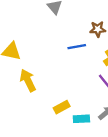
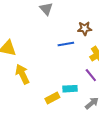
cyan rectangle: (81, 119) -> (70, 89), moved

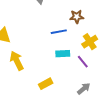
cyan rectangle: (70, 89) -> (63, 54), moved

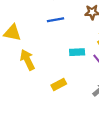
blue line: (59, 32) -> (55, 20), moved

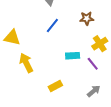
blue line: (55, 20) -> (52, 26), turned -42

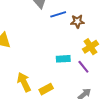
blue line: (52, 26) -> (58, 14), moved, turned 35
yellow arrow: (26, 63) -> (24, 82), moved

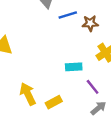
purple line: (83, 67) -> (93, 87), moved

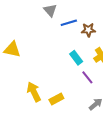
cyan rectangle: (74, 67) -> (76, 58), moved, turned 56
purple line: (93, 87) -> (87, 77), moved

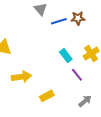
brown star: (88, 30) -> (78, 18), moved
yellow arrow: (34, 92) -> (21, 77), moved, turned 108

